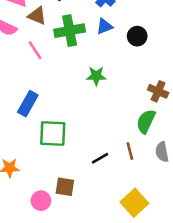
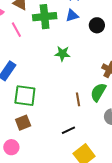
brown line: (130, 151) -> (78, 99), moved
black line: (100, 158) -> (68, 130), moved
brown square: (65, 187) -> (23, 123), moved, turned -35

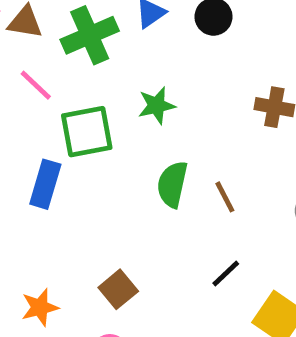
green semicircle: (98, 92) -> (172, 184), moved
green square: (25, 96) -> (87, 132), moved

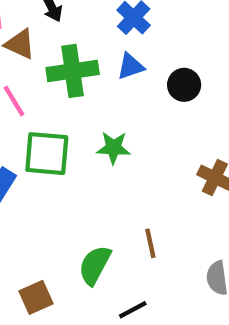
green semicircle: (172, 184) -> (95, 265), moved

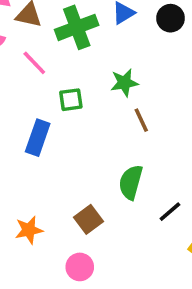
green square: (47, 154) -> (71, 100), size x0.6
brown line: (150, 243) -> (141, 120), moved

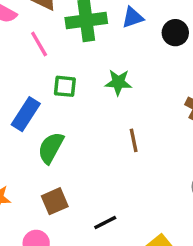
brown line: (141, 120) -> (134, 140), moved
green semicircle: (131, 182) -> (51, 148), moved
black line: (170, 212) -> (105, 222), moved

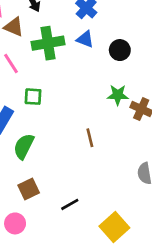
blue triangle: (133, 17) -> (85, 39), turned 42
green star: (118, 82) -> (118, 95), moved

